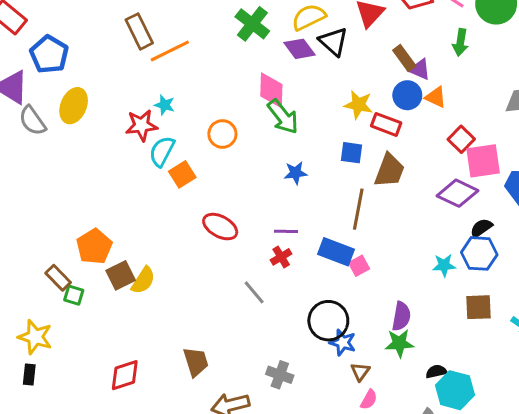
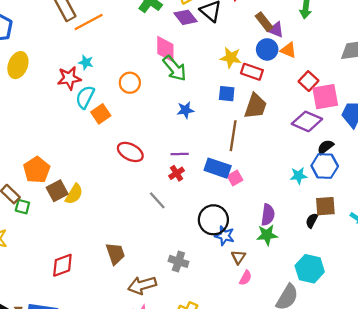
black semicircle: (436, 372) -> (312, 221), moved, turned -48

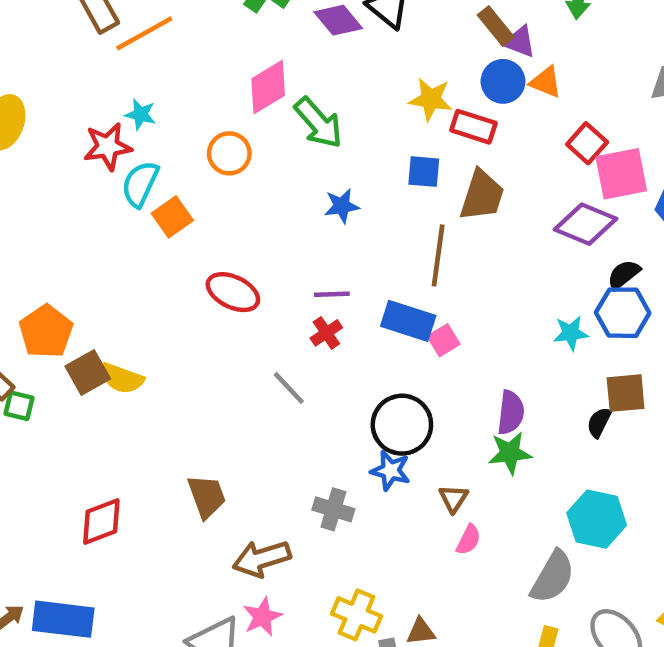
pink diamond: (165, 49) -> (268, 87), moved, turned 60
yellow semicircle: (74, 194) -> (122, 378), turned 80
blue star: (225, 236) -> (390, 471), moved

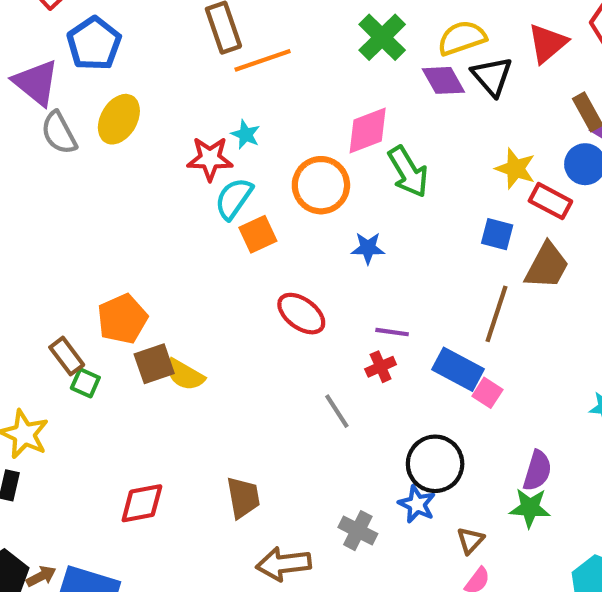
orange circle: (229, 153) -> (321, 185), size x1.4
blue star: (342, 206) -> (368, 248), moved
pink square: (444, 340) -> (487, 393), turned -36

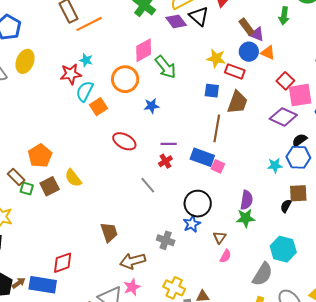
brown square: (154, 364) -> (50, 186), moved
yellow semicircle: (185, 375) -> (73, 178), turned 30
red diamond: (142, 503) -> (63, 263), moved
blue star: (417, 504) -> (192, 224), turned 30

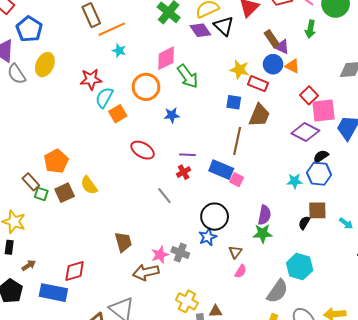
cyan star: (86, 60) -> (119, 51), moved
brown arrow: (19, 283) -> (29, 265), moved
pink star: (132, 287) -> (160, 255), moved

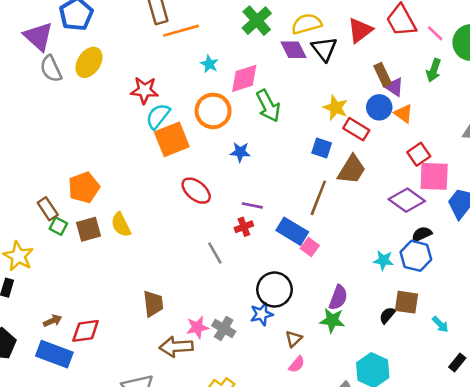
cyan star: (119, 51) -> (209, 64), moved
orange square: (118, 114) -> (172, 139), size x1.5
brown arrow: (29, 265) -> (53, 321), moved

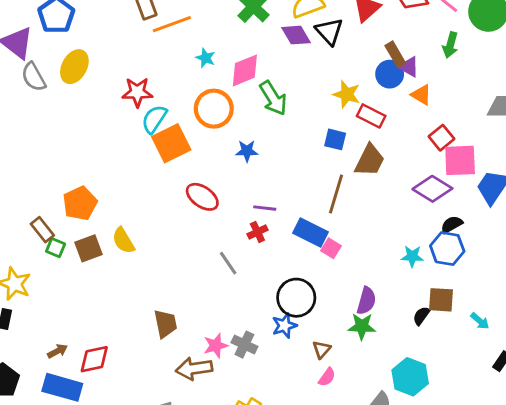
blue circle: (379, 107) -> (390, 74), moved

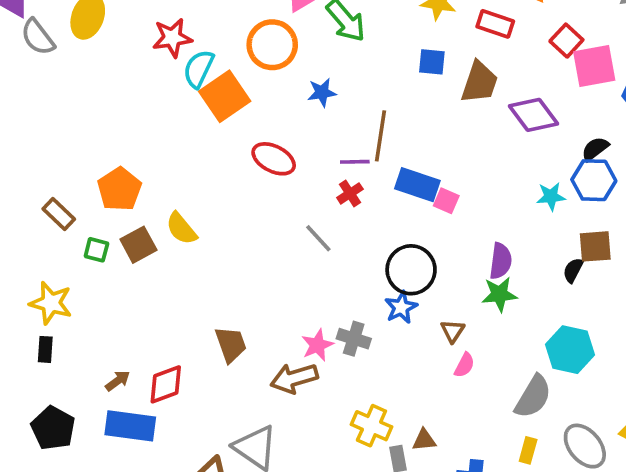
red rectangle: (371, 116) -> (495, 24), moved
purple diamond: (432, 189) -> (534, 115), moved, turned 30
brown line: (336, 194) -> (380, 136), moved
brown rectangle: (42, 230) -> (59, 214), moved
brown trapezoid: (165, 324) -> (231, 344), moved

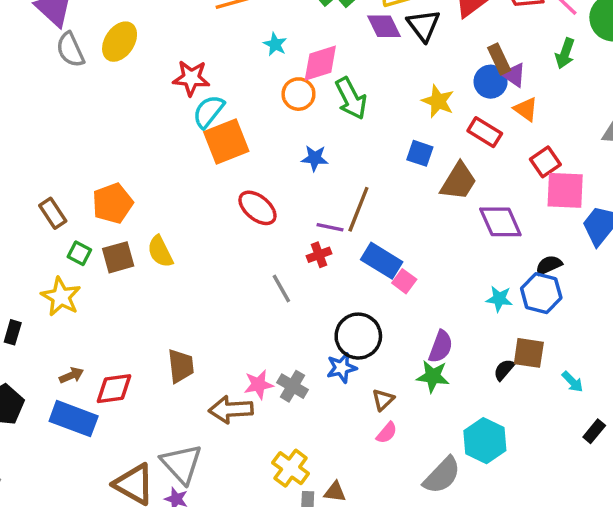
orange circle: (272, 45) -> (298, 94), moved, size x0.7
yellow star: (51, 303) -> (61, 297), moved

